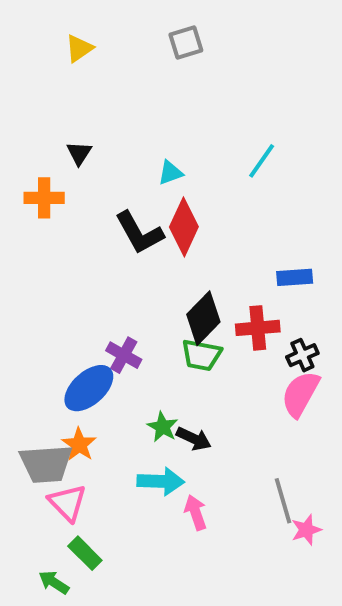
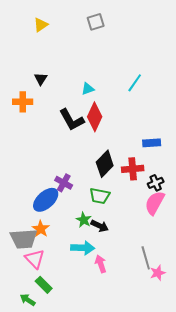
green trapezoid: (201, 355) -> (100, 196), moved

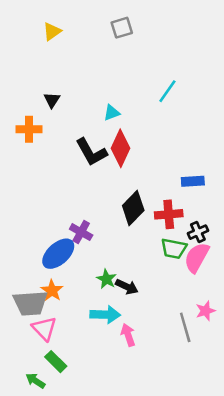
cyan line: (135, 83) -> (167, 91), moved
green trapezoid: (100, 196) -> (174, 249), moved
pink star: (158, 273) -> (206, 311), moved

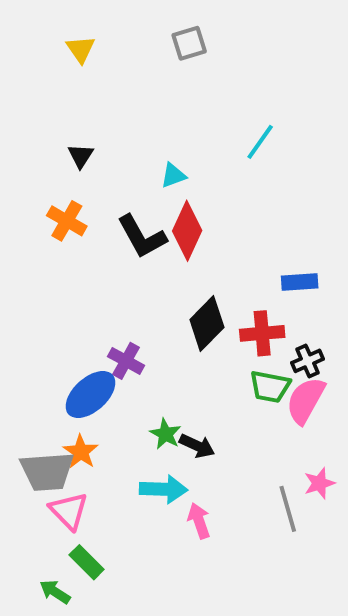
yellow triangle: (52, 31) -> (81, 49), turned -30
orange cross: (29, 129) -> (67, 221), moved, turned 30

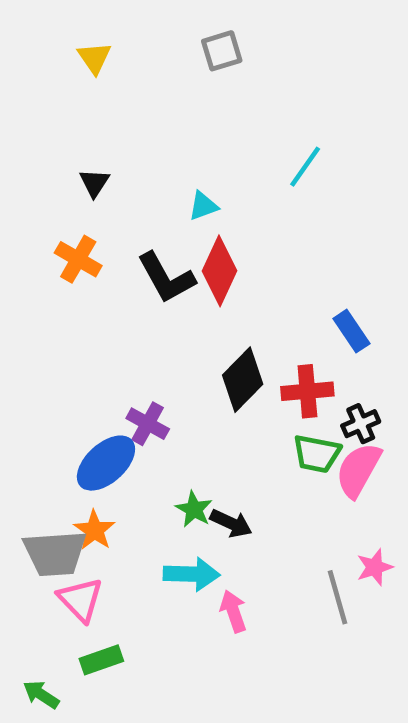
blue rectangle: (300, 282) -> (351, 331), turned 60
green rectangle: (87, 562) -> (101, 660), turned -64
green arrow: (55, 592) -> (41, 695), moved

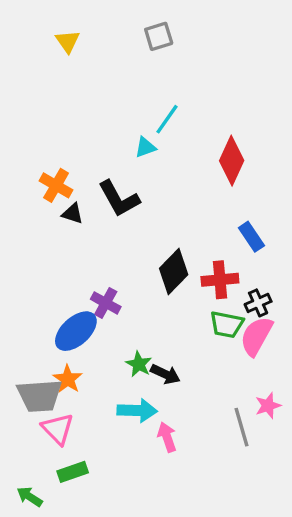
cyan line: (305, 167) -> (167, 119), moved
black triangle: (94, 183) -> (73, 214), moved, turned -45
red diamond: (219, 271) -> (232, 161), moved

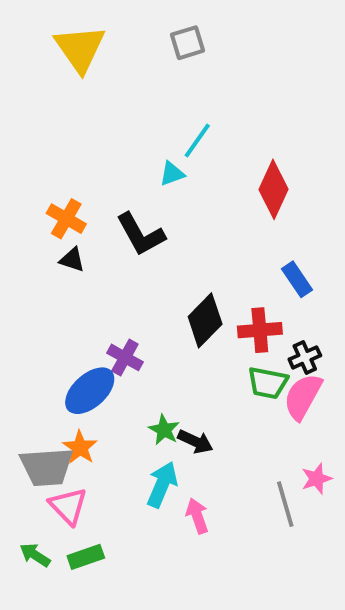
yellow triangle: (68, 41) -> (80, 49), size x1.8
black triangle: (73, 214) -> (72, 260), moved
cyan arrow: (137, 411) -> (162, 485), turned -69
green arrow: (30, 497) -> (35, 555), moved

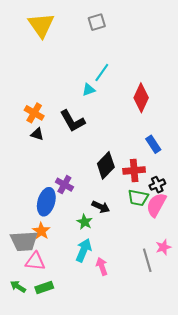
blue ellipse: (90, 391) -> (46, 202), turned -32
black arrow: (195, 442) -> (101, 207), moved
pink triangle: (68, 506) -> (35, 261), turned -40

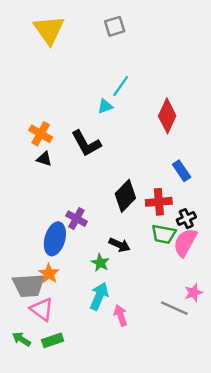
gray line: (147, 260) -> (174, 308), turned -50
pink triangle: (35, 261) -> (42, 309), turned 30

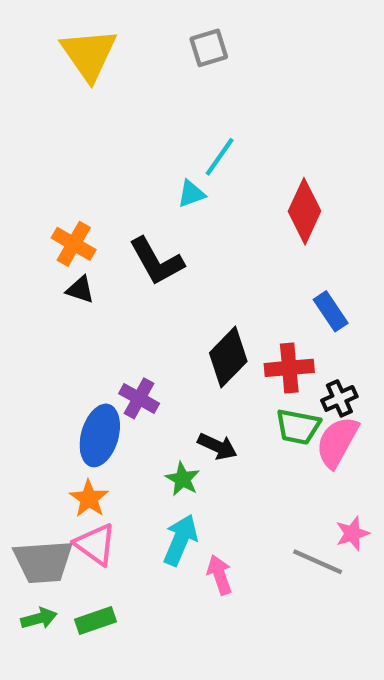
gray trapezoid: (29, 285) -> (43, 562), moved
pink triangle: (42, 309) -> (95, 544), moved
green arrow: (21, 339) -> (39, 618), turned 132

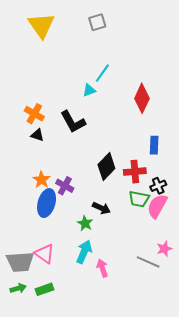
blue rectangle: (331, 311) -> (154, 145), turned 36
orange star: (89, 499) -> (41, 180), moved

